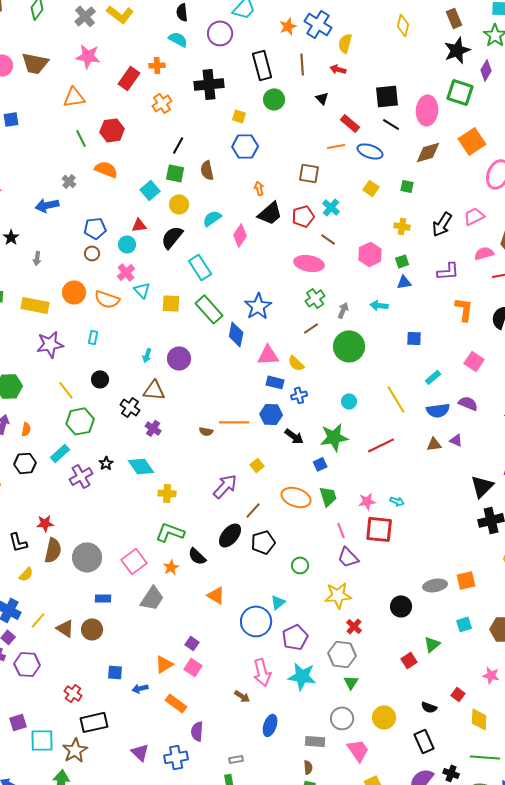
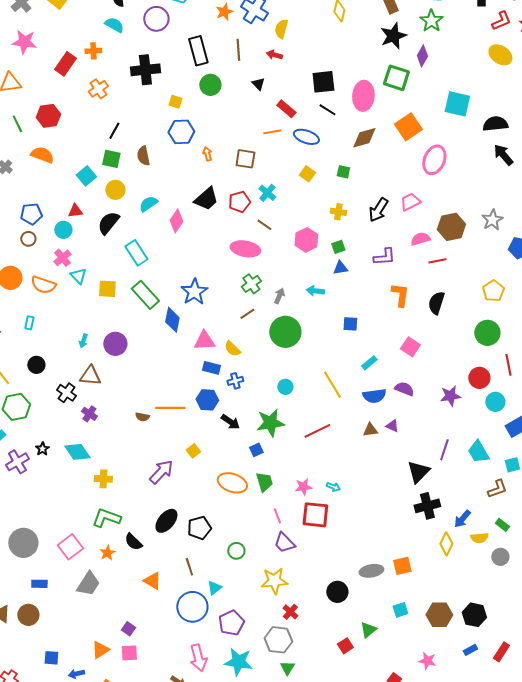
orange arrow: (259, 188) -> (207, 154), moved
brown line: (253, 510) -> (189, 567), moved, turned -60
pink square: (193, 667) -> (129, 653), turned -36

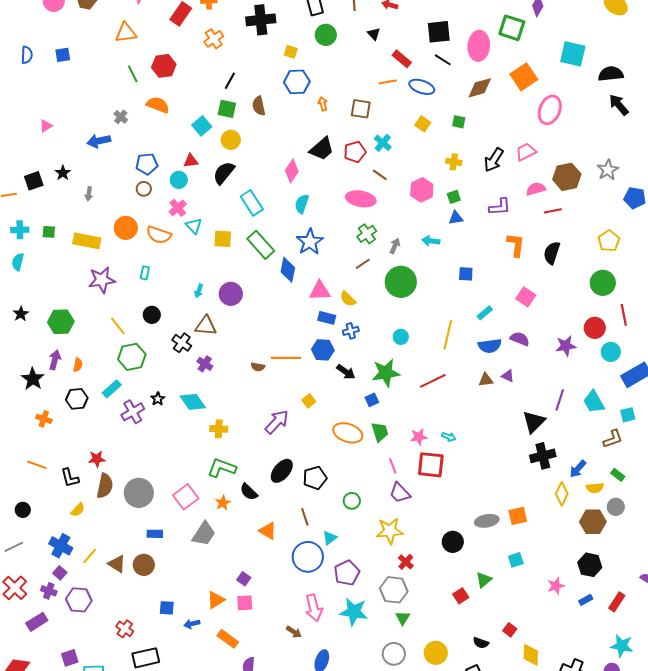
cyan semicircle: (148, 204) -> (302, 204), moved, turned -36
yellow line: (332, 385) -> (448, 335), turned 44
brown hexagon: (439, 615) -> (593, 522), moved
pink star: (427, 661) -> (556, 586), moved, turned -30

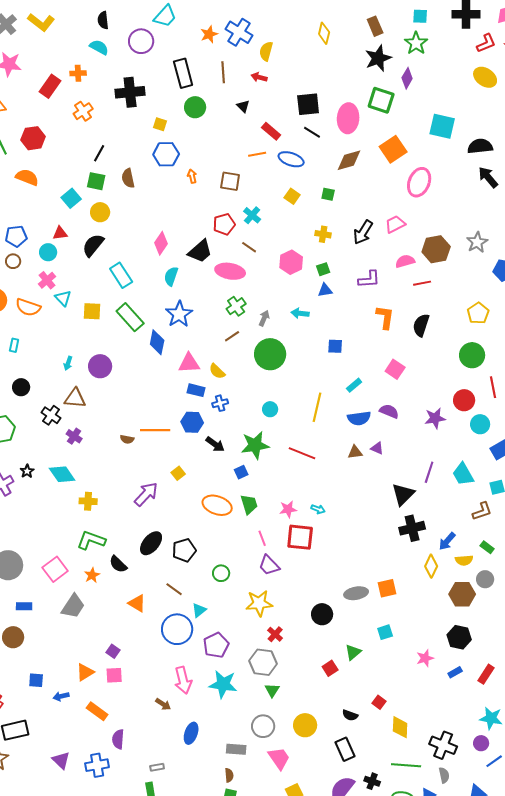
black trapezoid: (322, 149) -> (200, 251), moved
red line: (433, 381) -> (302, 453), turned 48
brown line: (305, 517) -> (174, 589), turned -36

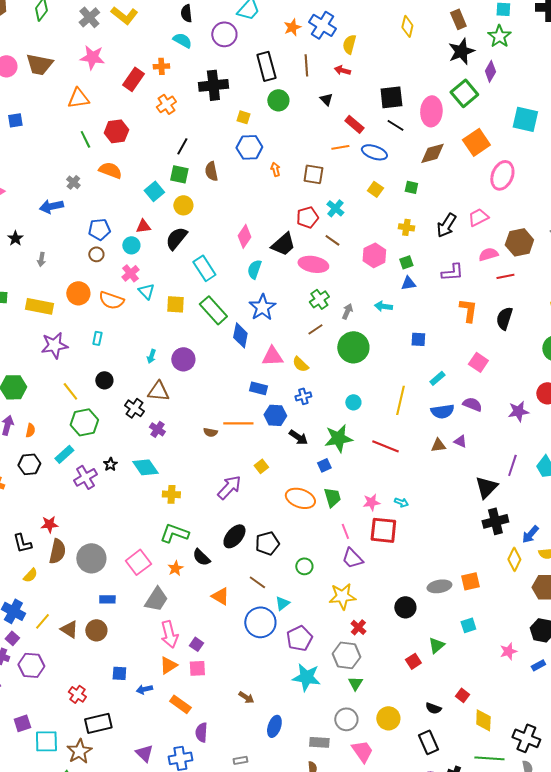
green square: (381, 100) -> (464, 93), turned 32
blue rectangle: (196, 390) -> (258, 388), moved
pink arrow: (183, 680) -> (169, 634), moved

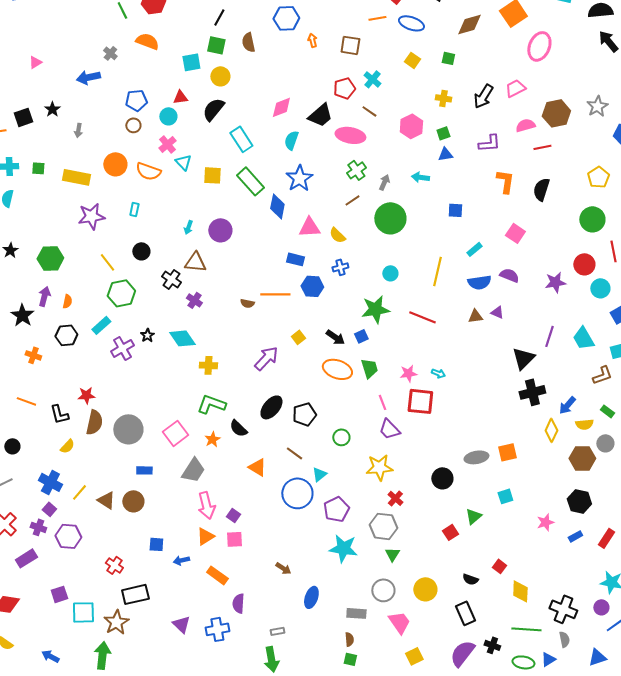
cyan square: (154, 191) -> (191, 62), turned 30
pink diamond: (244, 236) -> (281, 107), turned 35
black arrow: (298, 437) -> (335, 337), moved

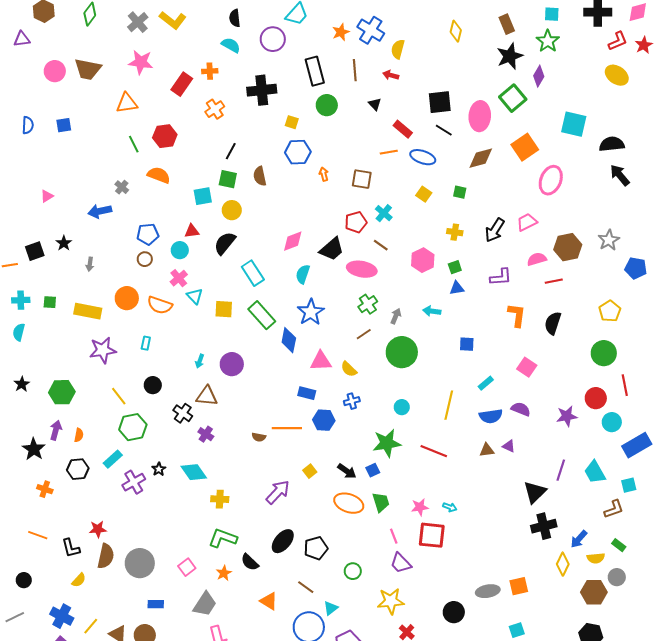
pink square: (175, 433) -> (187, 567), size x0.7

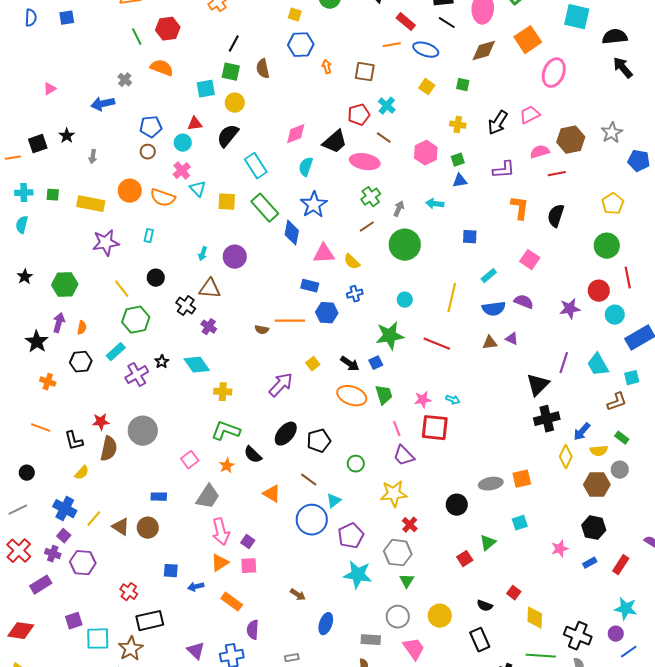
gray circle: (140, 563) -> (143, 431), moved

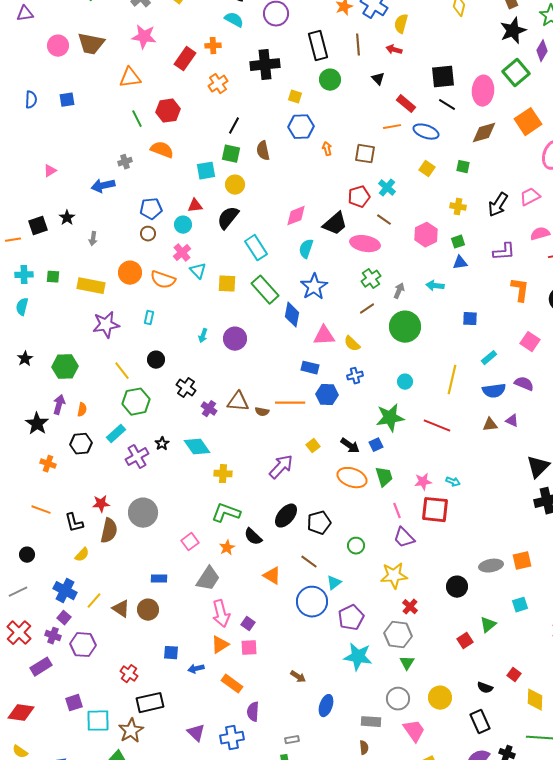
gray cross: (125, 80) -> (125, 162), turned 32
brown triangle: (210, 289) -> (238, 402), moved

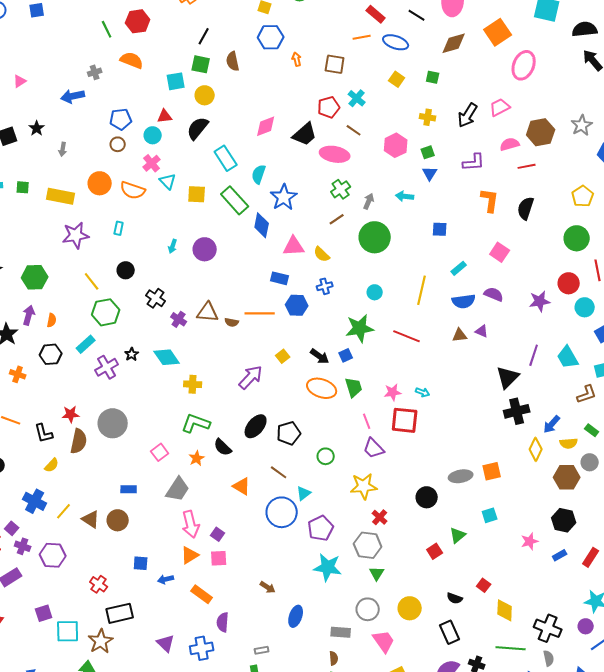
cyan semicircle: (306, 249) -> (259, 174), moved
blue triangle: (460, 263) -> (430, 173), turned -49
purple square: (64, 618) -> (12, 528), moved

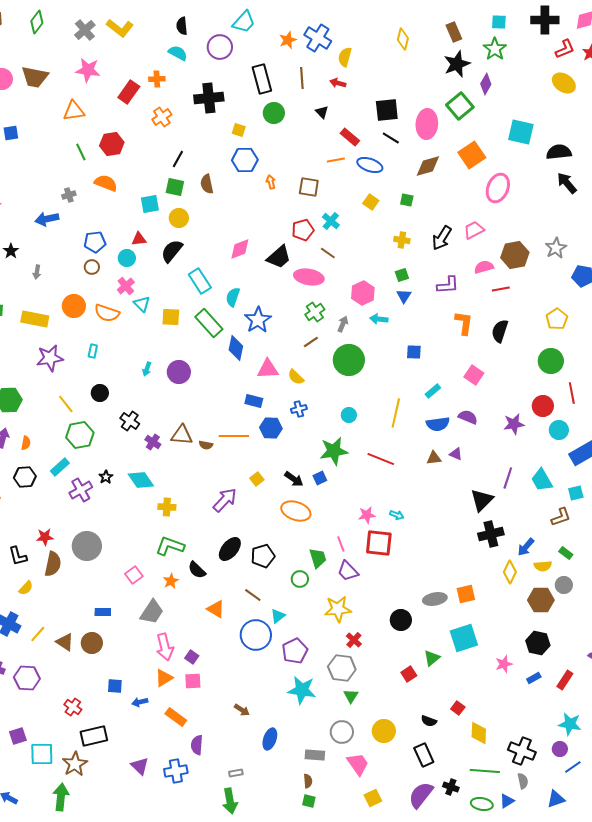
pink hexagon: (396, 145) -> (363, 293), moved
green trapezoid: (354, 387) -> (318, 558), moved
cyan square: (490, 515) -> (464, 638), size x1.8

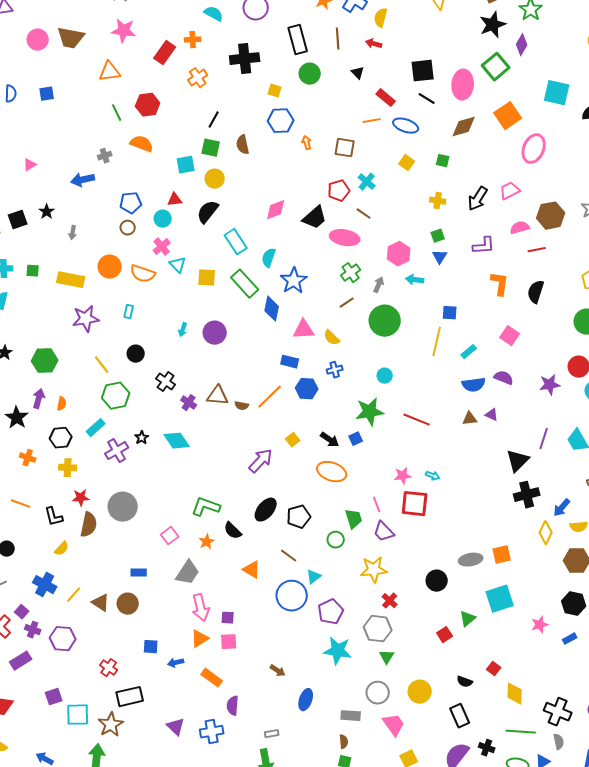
yellow line: (396, 413) -> (437, 342), moved
orange line: (234, 436) -> (270, 397), turned -44
yellow cross: (167, 507) -> (68, 468), moved
purple square: (192, 657) -> (228, 618), turned -32

